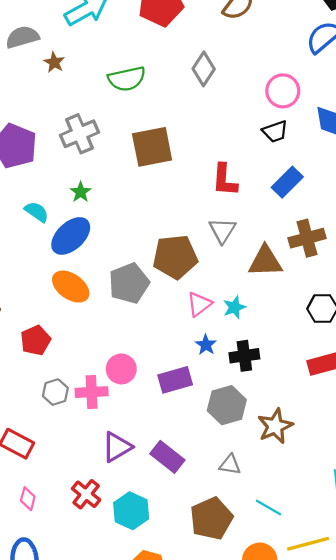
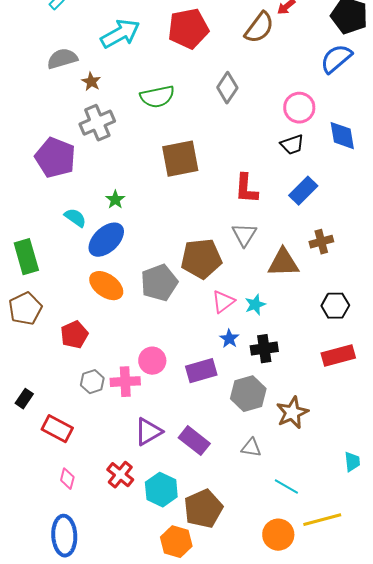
gray cross: (80, 134) -> (97, 123), moved
brown cross: (307, 238) -> (321, 242), size x0.7
brown pentagon: (211, 518) -> (203, 509), moved

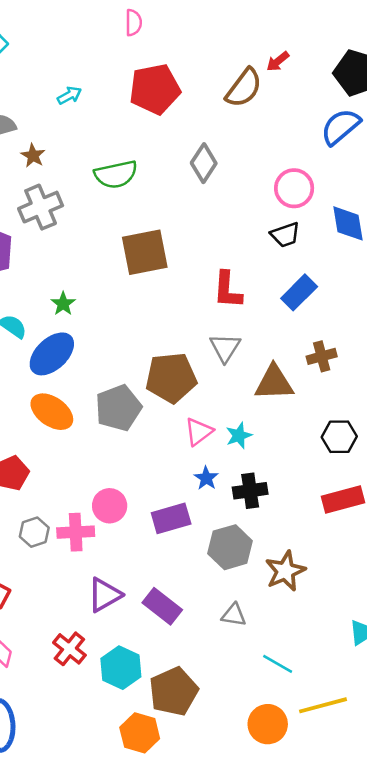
cyan arrow: (120, 34) -> (69, 95), size x0.5

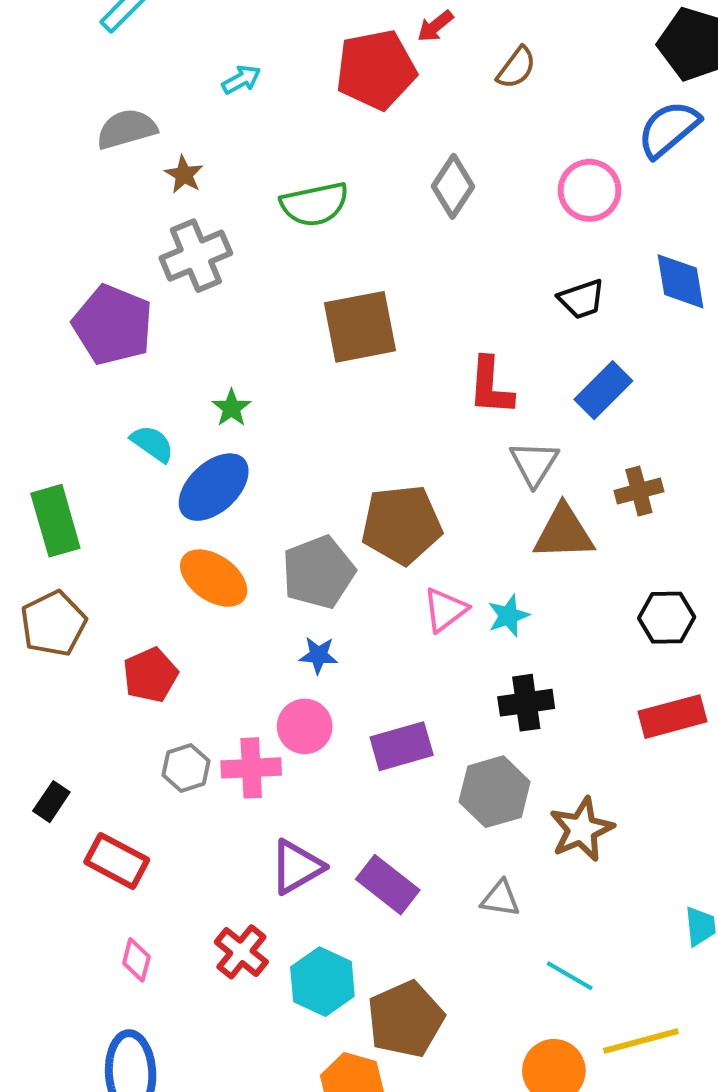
red arrow: (278, 61) -> (435, 26), moved
brown semicircle: (244, 88) -> (516, 68), size x0.7
pink circle: (294, 188) -> (589, 190), moved
gray triangle: (225, 348) -> (534, 463), moved
blue star: (206, 478) -> (318, 655), moved, turned -30

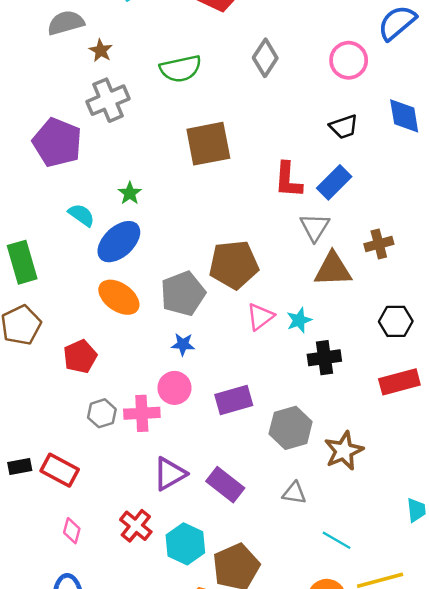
blue rectangle: (603, 390) -> (334, 182), moved
black cross: (526, 703) -> (324, 358), moved
black rectangle: (51, 802) -> (20, 467), moved, turned 45

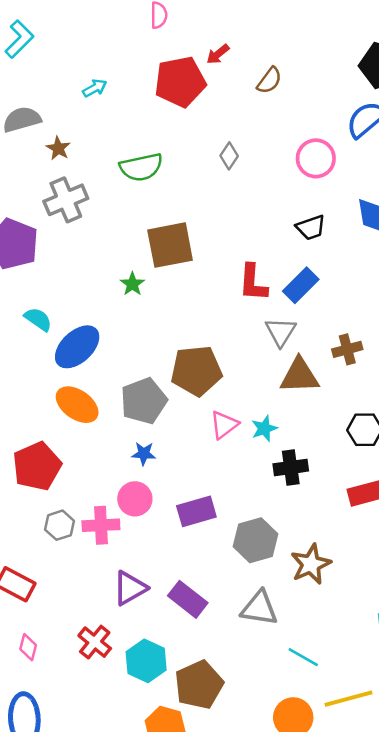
gray diamond: (265, 58) -> (229, 156), size x0.7
green star: (130, 193) -> (132, 284), moved
red pentagon: (80, 356) -> (37, 466), size x1.4
gray triangle: (294, 493) -> (259, 608), size x1.5

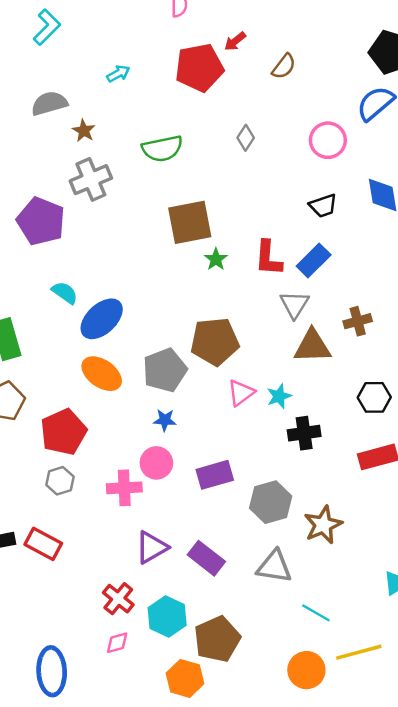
green star: (132, 284) -> (216, 259), moved
gray hexagon: (60, 525) -> (60, 481), moved
pink diamond: (28, 647) -> (117, 643), moved, turned 60

